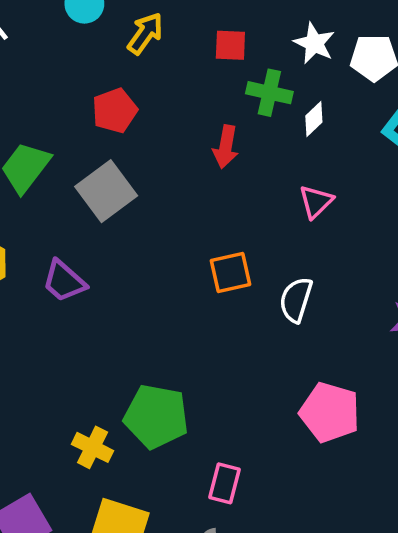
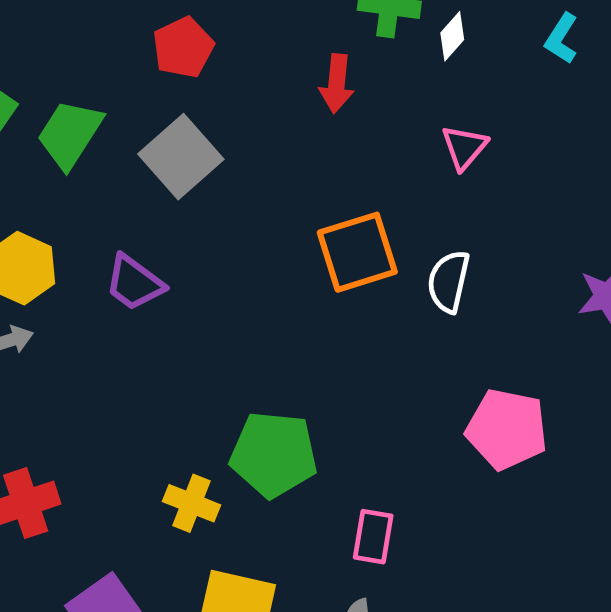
orange square: (230, 272) -> (357, 252), size x1.4

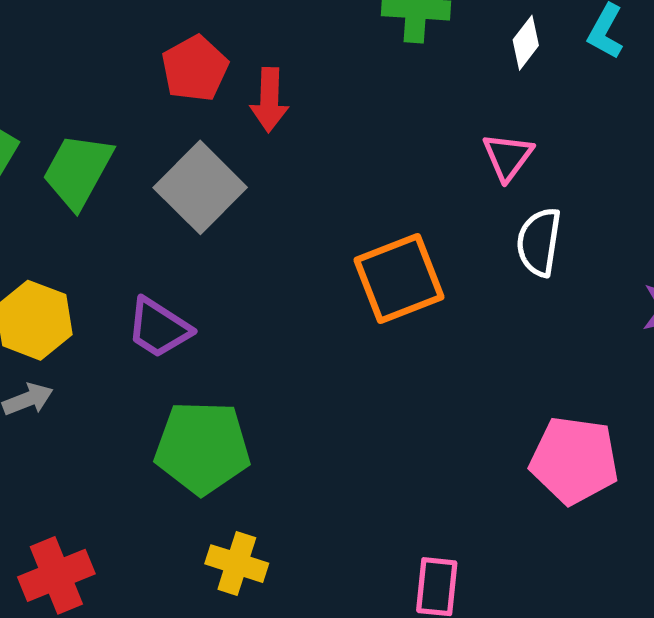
white diamond: (452, 36) -> (526, 43), moved
red arrow: (337, 83) -> (269, 100), moved
white semicircle: (449, 281) -> (539, 242), moved
green pentagon: (274, 454) -> (202, 448), moved

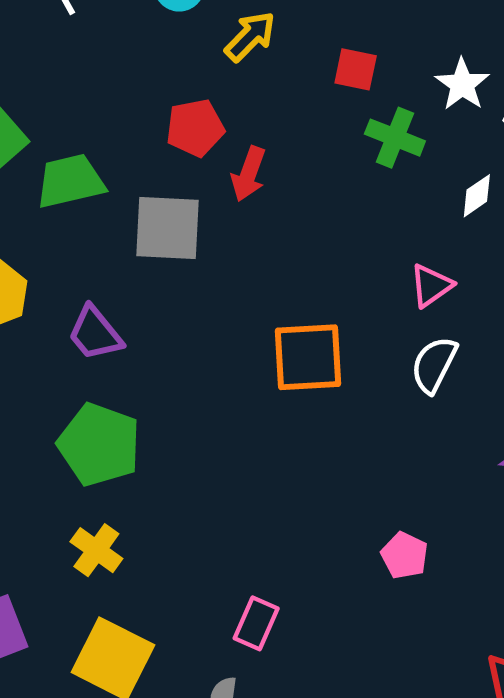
green trapezoid: (78, 171) -> (70, 181), turned 30
gray square: (200, 187) -> (167, 228), turned 30
pink pentagon: (574, 460) -> (404, 555), size x0.6

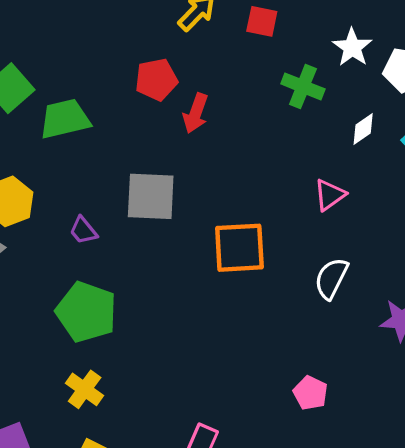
red square: (356, 69) -> (262, 21), moved
gray square: (167, 228) -> (151, 196), moved
purple trapezoid: (95, 333) -> (83, 230), size x0.7
white semicircle: (434, 365) -> (331, 278), moved

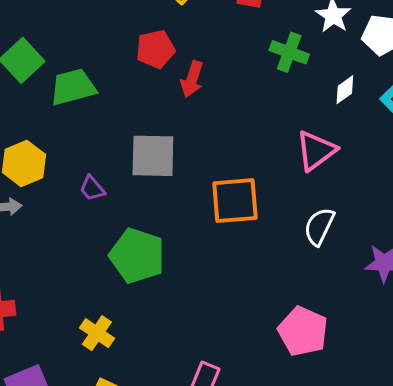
pink triangle: (330, 195) -> (316, 150), size x1.4
green pentagon: (86, 312) -> (137, 256), moved
pink pentagon: (310, 393) -> (303, 331), size x1.6

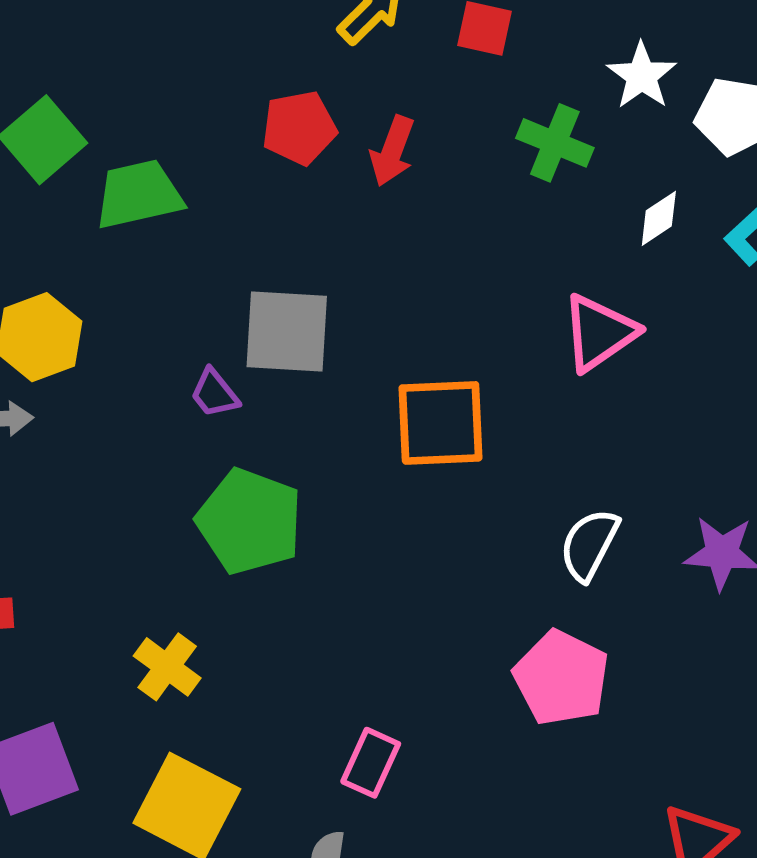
red arrow: (192, 79) -> (392, 151), moved
purple trapezoid: (92, 188) -> (214, 393), moved
white semicircle: (319, 227) -> (589, 545), moved

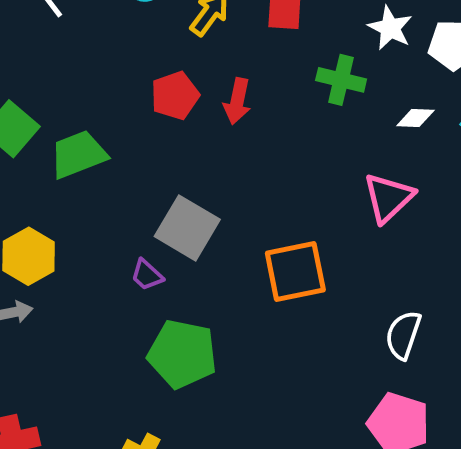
white diamond: (659, 218) -> (415, 118), turned 45
gray square: (287, 331) -> (187, 228), turned 36

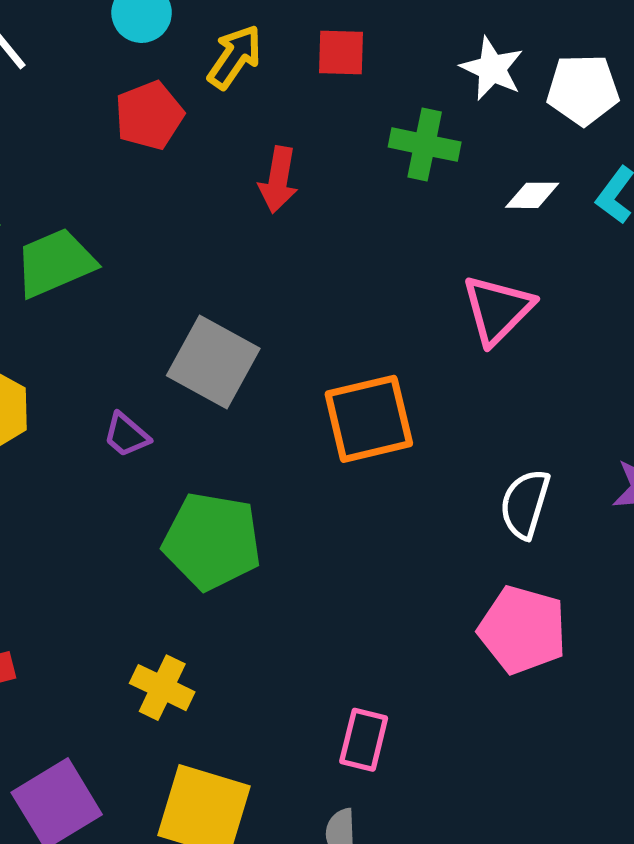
red pentagon: (175, 96) -> (149, 115), moved
purple trapezoid: (147, 275) -> (126, 435), moved

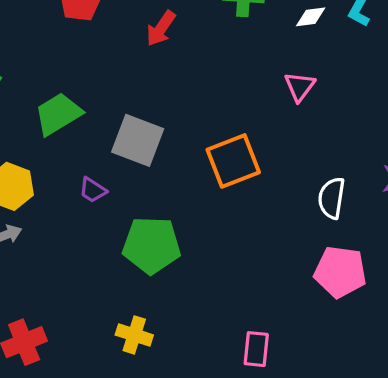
red arrow: (278, 180) -> (161, 28), turned 33
green trapezoid: (55, 263) -> (58, 114), moved
pink triangle: (497, 310) -> (300, 87), size x0.7

